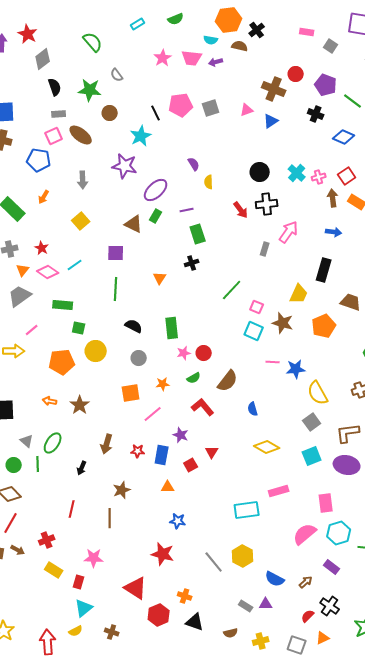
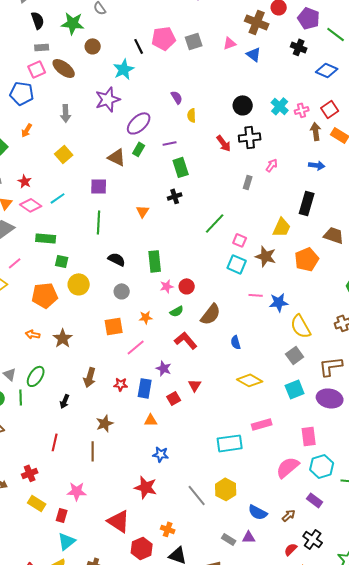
blue triangle: (271, 121) -> (254, 54), turned -49
purple star: (125, 166) -> (108, 99), turned -30
pink arrow: (289, 232) -> (272, 165), size x0.6

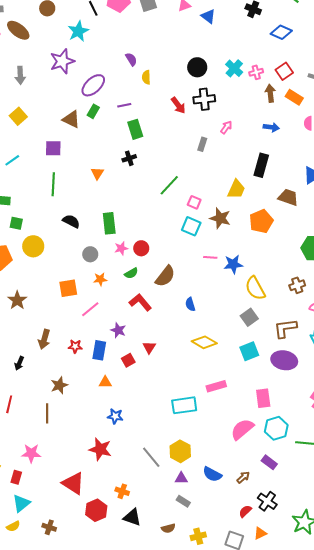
gray circle: (122, 291) -> (90, 254), moved
purple triangle: (249, 537) -> (181, 478), moved

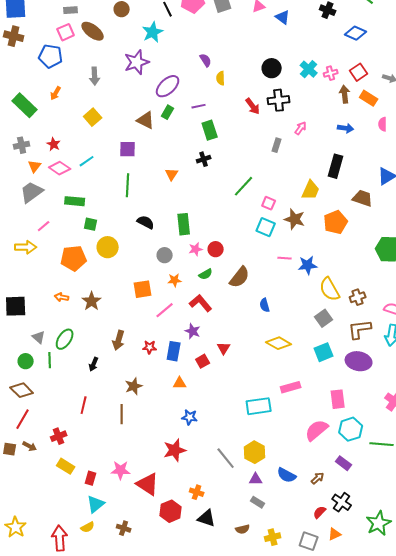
brown cross: (297, 285) -> (358, 297), moved
red L-shape: (140, 302) -> (201, 303), moved
red star: (100, 449) -> (175, 450), turned -30
pink star: (31, 453) -> (121, 470), moved

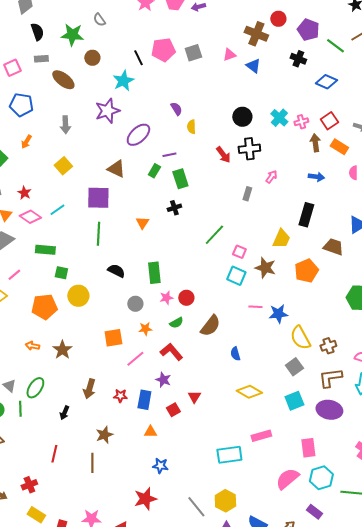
pink square: (66, 32) -> (12, 68), moved
green rectangle: (168, 112) -> (154, 171), moved
purple square: (128, 149) -> (98, 198), size x1.4

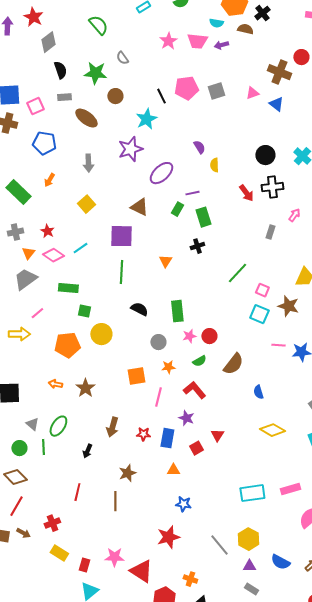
pink line: (135, 359) -> (158, 397), turned -36
pink rectangle: (261, 436) -> (290, 489), moved

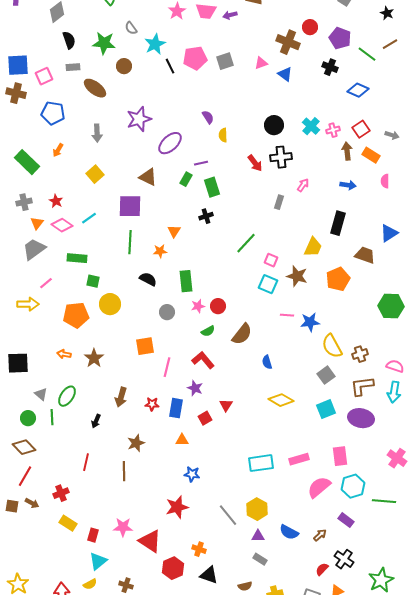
cyan star: (146, 119) -> (155, 44), moved
orange star: (168, 367) -> (160, 251), moved

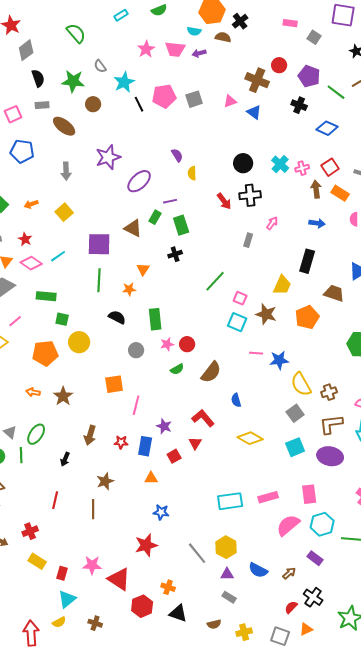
orange arrow: (58, 150) -> (31, 204), moved, turned 40
brown triangle: (148, 177) -> (133, 228), moved
red L-shape: (203, 360) -> (203, 418), moved

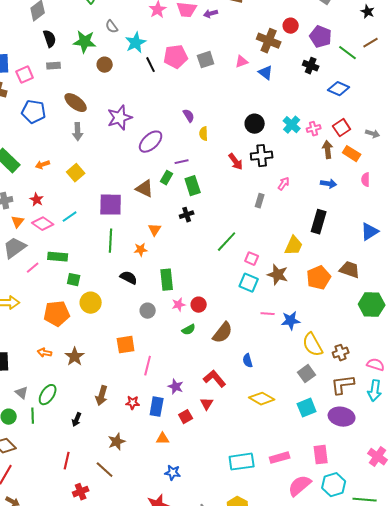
brown ellipse: (64, 126) -> (76, 103), moved
brown trapezoid: (334, 293) -> (350, 270), moved
pink line: (15, 321) -> (33, 268), moved
brown line: (93, 509) -> (105, 470), turned -48
red cross: (30, 531) -> (81, 492), moved

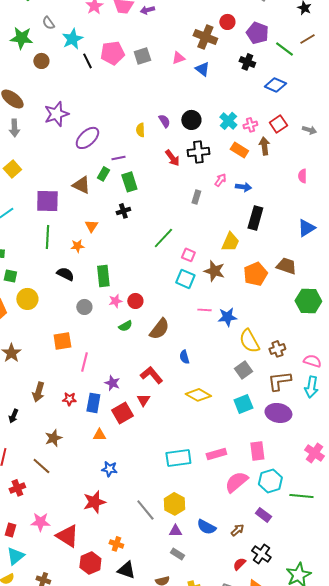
purple semicircle: (189, 116) -> (164, 121), moved
orange rectangle: (352, 154) -> (239, 150), moved
blue arrow: (329, 184) -> (243, 187), moved
red square: (186, 417) -> (122, 413), size x1.5

